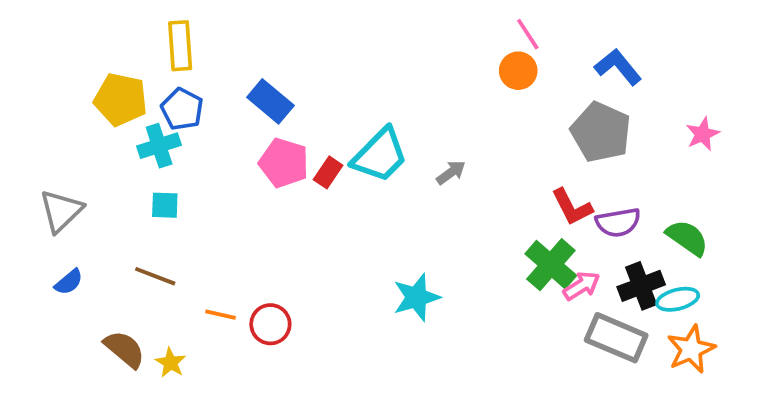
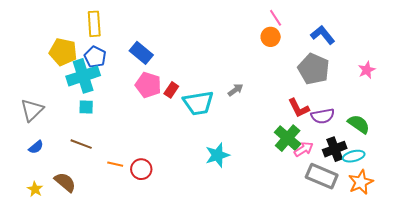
cyan cross: (159, 146) -> (83, 76), size x1.5
cyan trapezoid: (380, 155) -> (198, 103), moved, turned 36
yellow star: (171, 363) -> (35, 189), moved

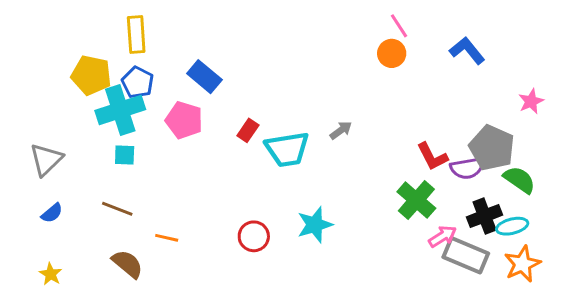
gray pentagon: (314, 69) -> (492, 148), moved
pink pentagon: (148, 85) -> (184, 120), moved
pink arrow: (304, 149) -> (442, 236), moved
red circle: (141, 169) -> (254, 236), moved
brown semicircle: (65, 182) -> (127, 264), moved

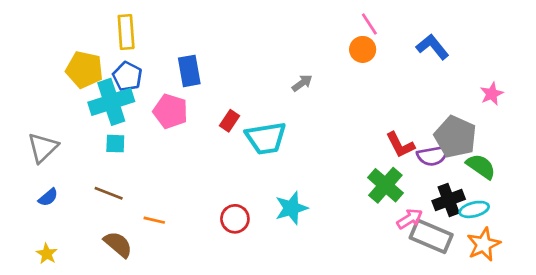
blue rectangle: (204, 77) -> (189, 71), turned 40
gray arrow: (341, 130) -> (302, 83), moved

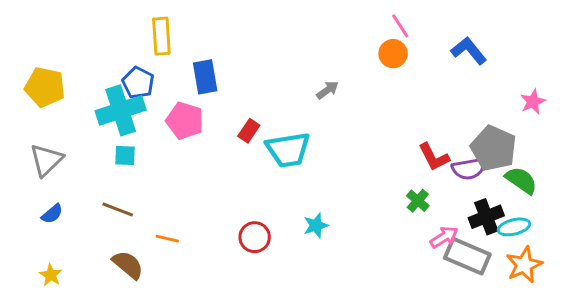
yellow rectangle: (126, 32) -> (161, 36), moved
yellow pentagon: (84, 70) -> (45, 87), moved
green cross: (385, 185) -> (418, 201), size x0.6
cyan star: (291, 208) -> (316, 225), size x0.7

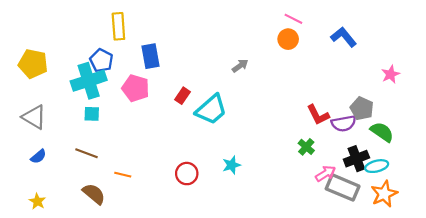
pink line: (400, 26) -> (293, 19), turned -30
gray pentagon: (494, 148) -> (362, 108), size x0.7
cyan trapezoid: (288, 150) -> (211, 110), turned -32
gray triangle: (46, 160) -> (34, 117), turned -45

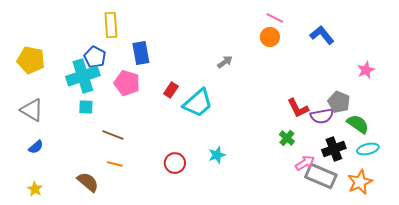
brown line: (86, 153) -> (113, 135), moved
cyan ellipse: (377, 166) -> (368, 149), moved

